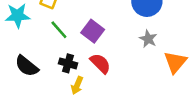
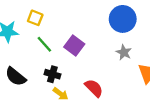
red semicircle: (100, 63) -> (94, 88), moved
yellow arrow: (77, 85) -> (61, 94), turned -77

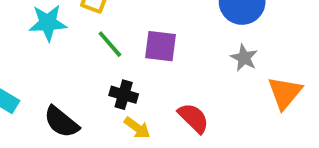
purple square: (74, 45) -> (160, 46), turned -30
black semicircle: (16, 77) -> (61, 122), moved

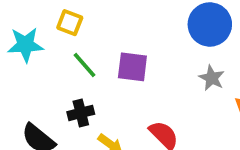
black cross: (124, 95) -> (81, 113), moved, turned -30

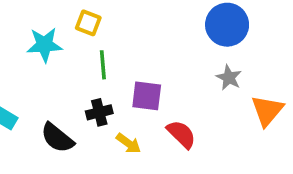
green line: (84, 65) -> (103, 65), turned 36
purple square: (132, 67) -> (147, 96), moved

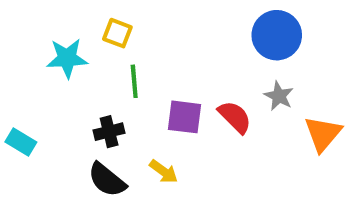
black cross: (99, 112) -> (109, 132), moved
red semicircle: (181, 134) -> (235, 117), moved
black semicircle: (57, 138) -> (107, 180), moved

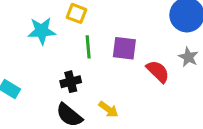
purple square: (184, 117) -> (124, 48), moved

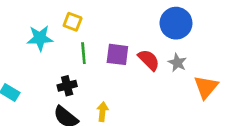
red semicircle: (158, 72) -> (149, 60), moved
yellow arrow: (108, 109) -> (102, 112), turned -120

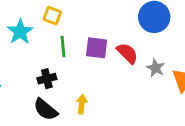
cyan star: (40, 38) -> (20, 32), turned -30
gray star: (177, 63) -> (156, 68), moved

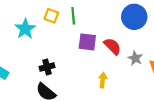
green line: (63, 46) -> (73, 16), moved
yellow arrow: (82, 104) -> (103, 80), moved

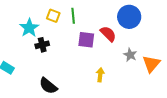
red semicircle: (112, 46) -> (108, 34), moved
black cross: (47, 67) -> (42, 45), moved

